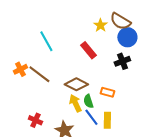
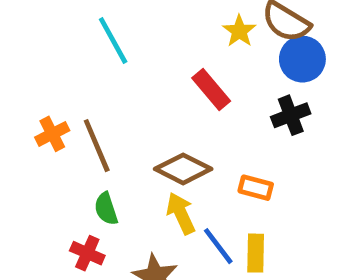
cyan line: (46, 41) -> (113, 40), moved
brown line: (39, 74) -> (97, 146), turned 30
green semicircle: (88, 101) -> (106, 209), moved

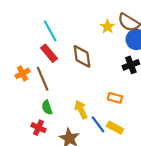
red rectangle: (211, 89) -> (49, 53), moved
brown diamond: (183, 169) -> (82, 56), moved, turned 55
yellow rectangle: (256, 253) -> (115, 128), turned -63

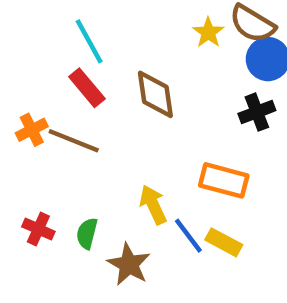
brown line: (43, 79) -> (74, 141), turned -45
orange rectangle: (115, 98) -> (224, 180), size x1.5
green semicircle: (47, 107) -> (87, 233), moved, turned 32
red cross: (38, 128) -> (38, 229), moved

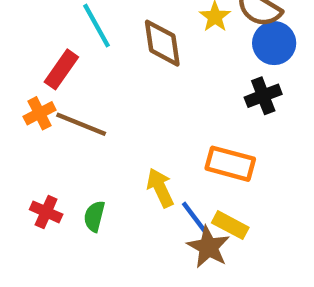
red rectangle: (87, 88) -> (61, 69), moved, turned 75
brown diamond: (155, 94) -> (162, 43), moved
brown star: (129, 264) -> (208, 247), moved

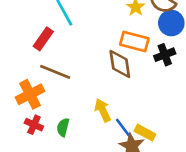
brown diamond: (162, 43) -> (120, 64), moved
orange cross: (40, 113) -> (30, 94), moved, size x1.5
orange rectangle: (230, 164) -> (134, 41), moved

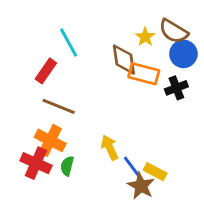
brown diamond: (120, 64) -> (124, 60), moved
orange cross: (30, 94) -> (50, 140), moved, turned -36
red cross: (34, 125) -> (36, 163), size x1.5

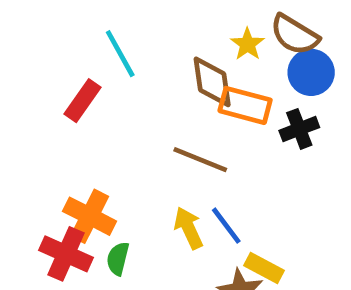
brown line: (59, 106) -> (200, 160), moved
blue line: (132, 167) -> (226, 226), moved

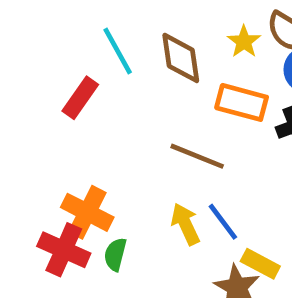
brown diamond: (212, 82) -> (181, 58), moved

